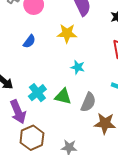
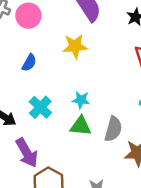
cyan star: (78, 67) -> (81, 100), moved
cyan cross: (37, 93) -> (40, 107), moved

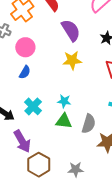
pink circle: (28, 16) -> (25, 47), moved
yellow star: (75, 46) -> (72, 60), moved

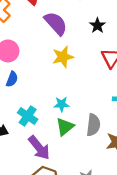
green triangle: (64, 121) -> (65, 127), turned -36
purple arrow: (22, 141) -> (39, 148), moved

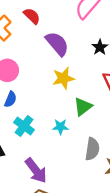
cyan cross: (28, 116) -> (24, 126), moved
green triangle: (65, 127) -> (83, 107), moved

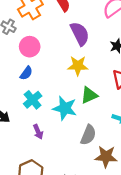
cyan star: (60, 127) -> (65, 108), size x1.6
purple arrow: (36, 170) -> (38, 132), moved, size x0.6

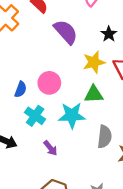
pink circle: (30, 47) -> (49, 83), moved
yellow star: (78, 66) -> (94, 62), moved
green triangle: (89, 95) -> (94, 94), turned 36

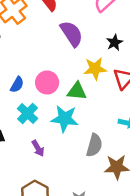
green triangle: (94, 94) -> (77, 91), moved

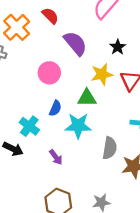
pink circle: (47, 83) -> (49, 73), moved
blue semicircle: (17, 85) -> (55, 108), moved
cyan cross: (28, 113) -> (29, 126), moved

